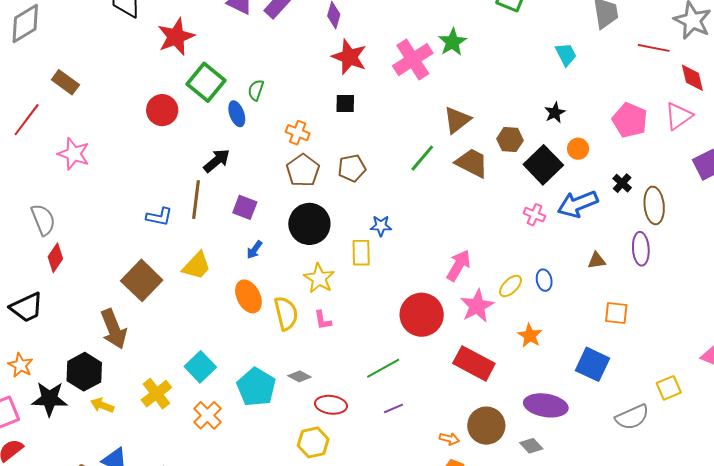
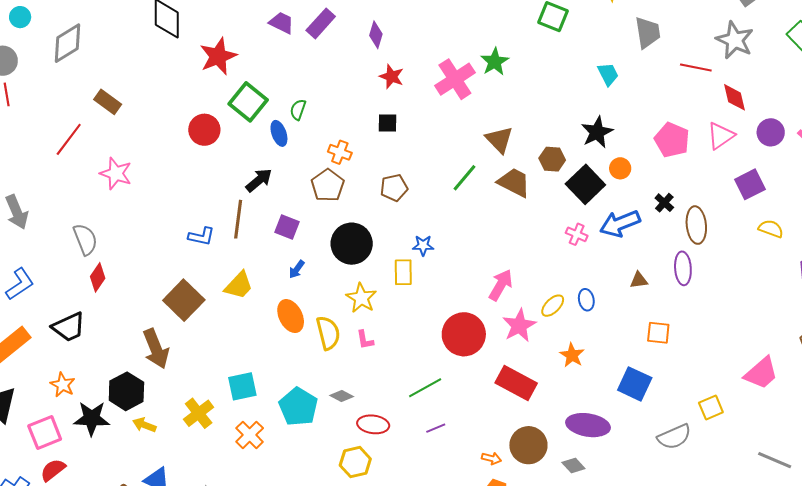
red star: (349, 57) -> (392, 77), size x0.7
black star: (555, 113) -> (597, 132), size x1.5
brown triangle: (457, 120) -> (499, 140), turned -36
brown pentagon: (303, 170) -> (328, 185), moved
cyan square: (200, 367) -> (242, 386), turned 32

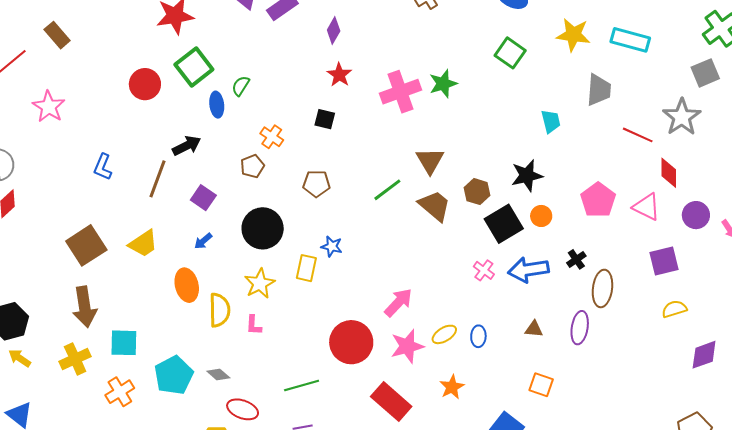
pink triangle: (721, 136) -> (647, 207), turned 48
brown pentagon: (328, 185) -> (252, 166), size x0.7
yellow semicircle: (771, 229) -> (674, 309), turned -50
blue L-shape: (201, 236) -> (103, 167), moved, turned 88
brown arrow: (156, 349) -> (85, 307), moved

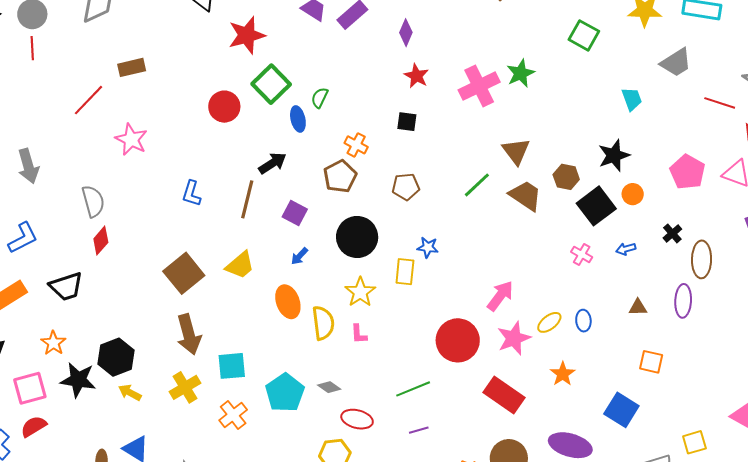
brown rectangle: (57, 35) -> (132, 67), turned -56
gray trapezoid: (599, 90) -> (676, 62), turned 60
brown pentagon: (252, 166) -> (340, 176), size x1.4
blue arrow: (528, 270) -> (626, 249), size x0.5

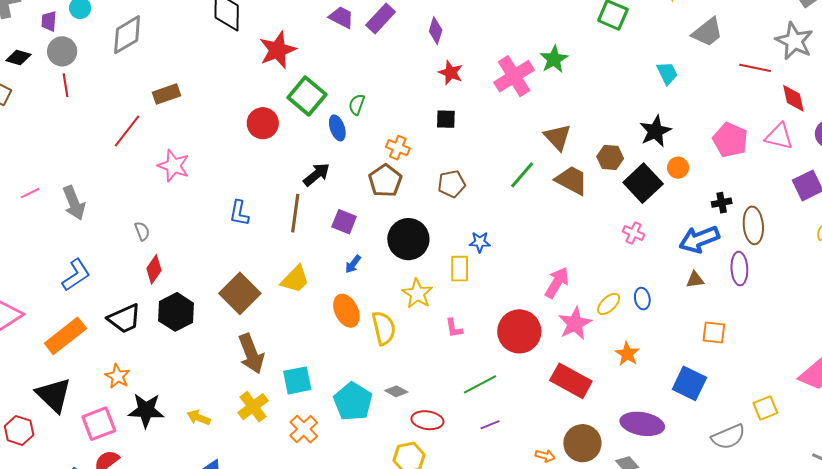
gray semicircle: (93, 201) -> (142, 231), size x0.6
black cross: (672, 233) -> (722, 203), turned 36
blue arrow: (626, 249) -> (699, 239), moved, size x2.0
pink L-shape: (359, 334) -> (454, 328), moved
black hexagon: (116, 357) -> (176, 312), moved

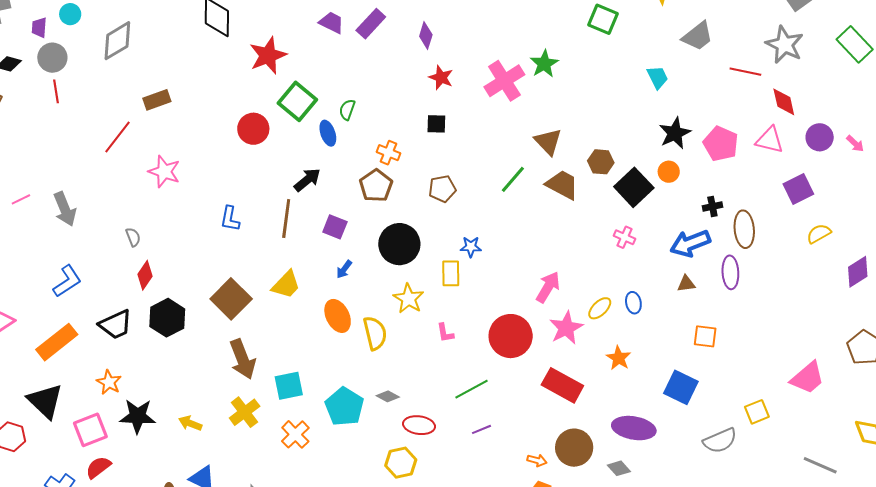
black star: (655, 131) -> (675, 133), moved

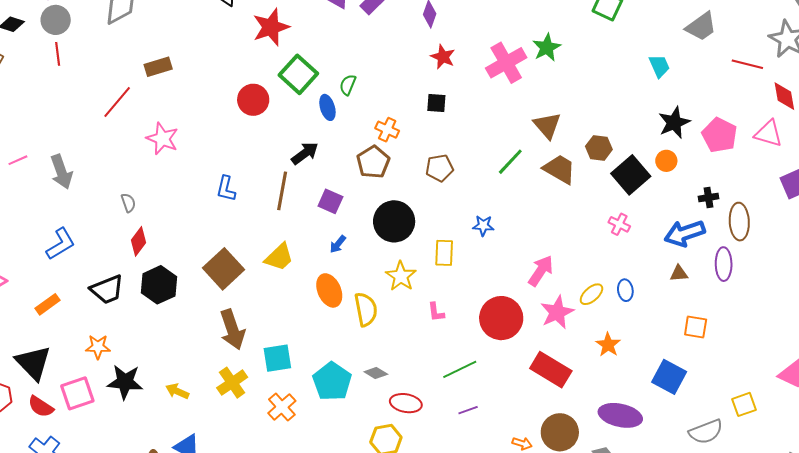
blue star: (471, 247) -> (483, 226), moved
orange rectangle: (57, 342) -> (48, 304), size x0.6
orange star: (109, 382) -> (98, 347), turned -30
red semicircle: (98, 467) -> (41, 407), moved, turned -112

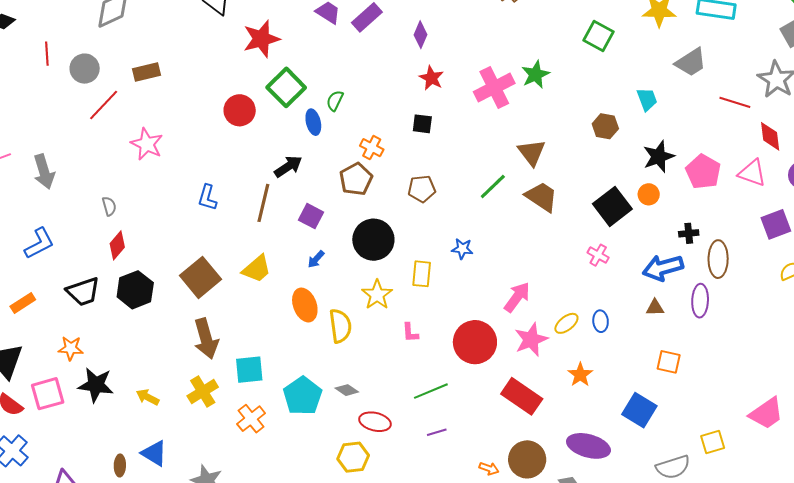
gray circle: (56, 20) -> (85, 69), moved
brown hexagon: (599, 148) -> (605, 126), moved

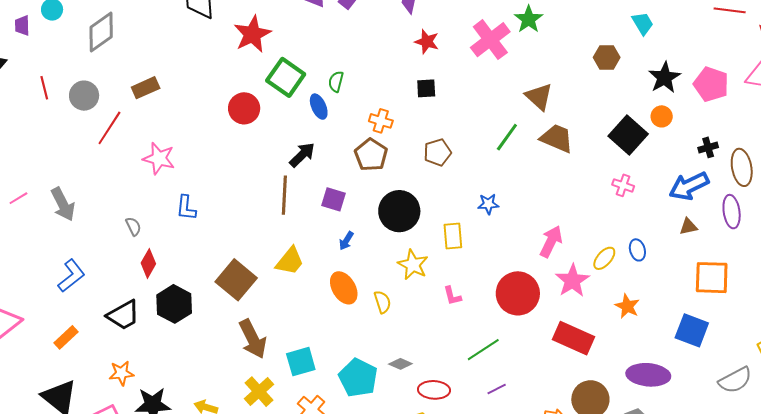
blue L-shape: (207, 198) -> (186, 208), moved
yellow semicircle: (340, 326) -> (382, 302), size x0.7
orange square: (669, 362) -> (712, 278), size x1.5

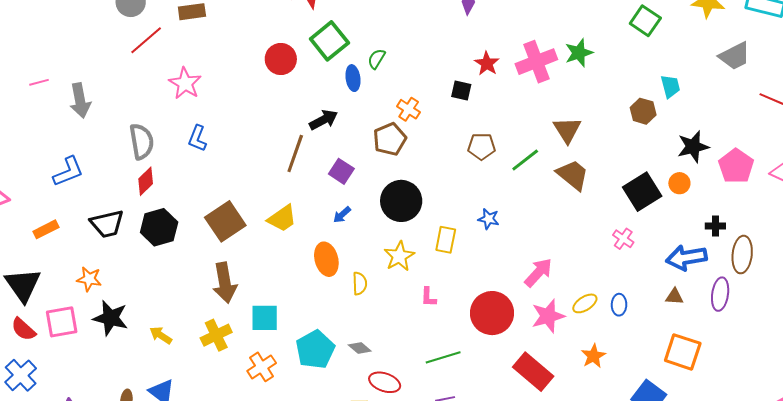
cyan trapezoid: (643, 23) -> (670, 86), moved
red star: (427, 42) -> (487, 63), moved
brown pentagon: (437, 152) -> (482, 146), moved
gray semicircle: (133, 226) -> (142, 141), size x1.8

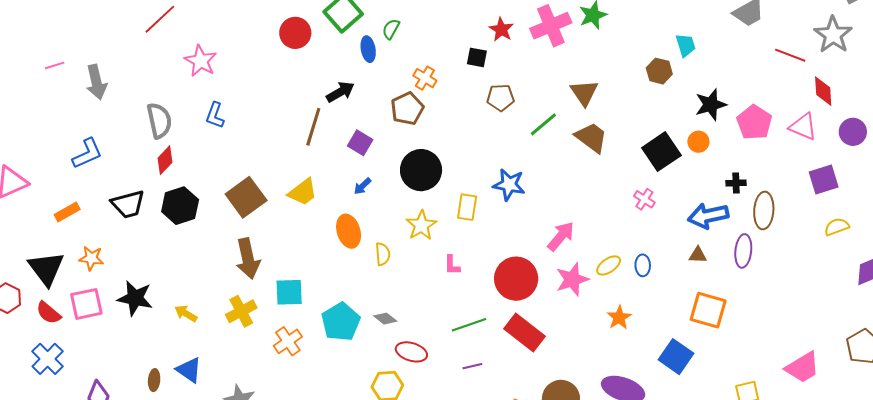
brown pentagon: (482, 146) -> (500, 98), moved
blue star: (489, 219) -> (509, 185), size x1.5
orange star: (89, 279) -> (91, 258), moved
red rectangle: (533, 372) -> (525, 333), moved

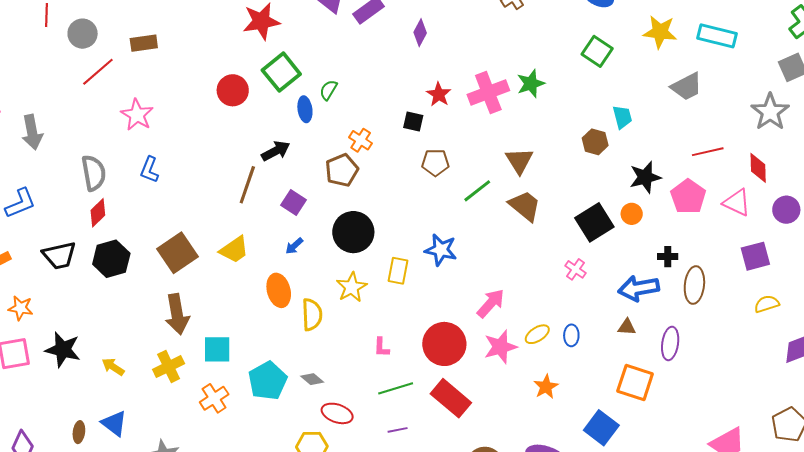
red line: (790, 55) -> (708, 152), moved, turned -36
purple ellipse: (743, 251) -> (670, 343), moved
yellow semicircle: (383, 254) -> (312, 315), size x1.4
pink L-shape: (452, 265) -> (382, 347), moved

